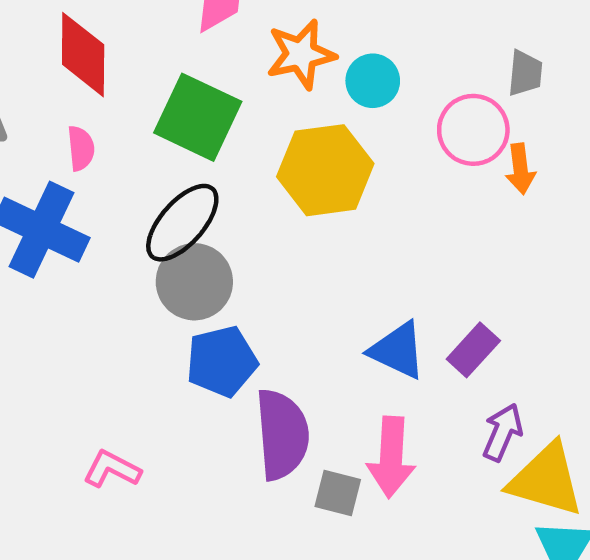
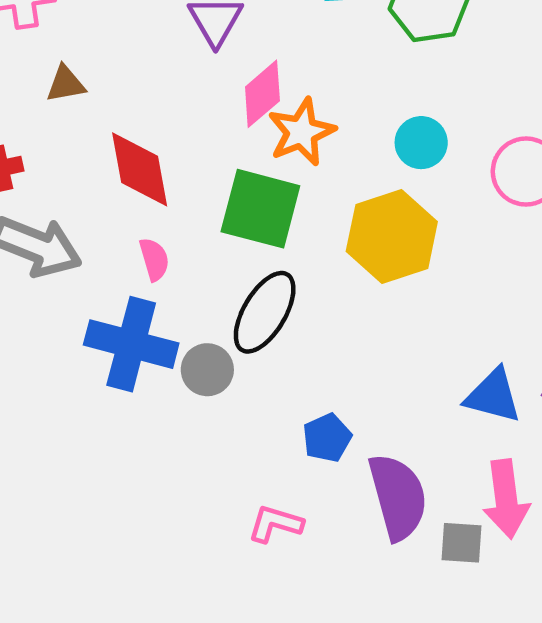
orange star: (301, 54) -> (302, 132), moved
gray circle: (194, 282) -> (207, 370), moved, size x0.7
blue pentagon: (222, 361) -> (327, 438), size x0.7
pink L-shape: (112, 469) -> (275, 524), moved

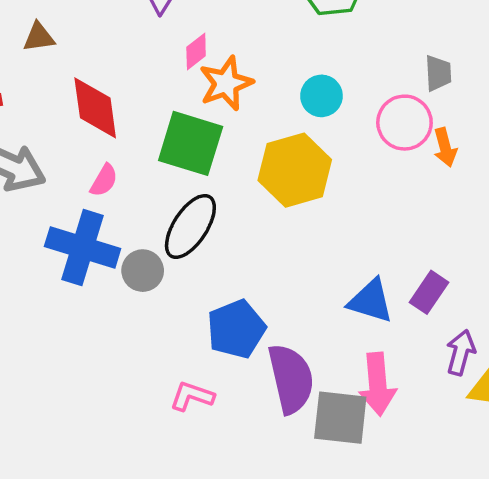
pink diamond: (262, 94) -> (196, 51), size x0.7
pink semicircle: (154, 259) -> (104, 180), turned 44
blue pentagon: (327, 438) -> (236, 329), size x1.5
gray square: (461, 543) -> (340, 418), size x1.6

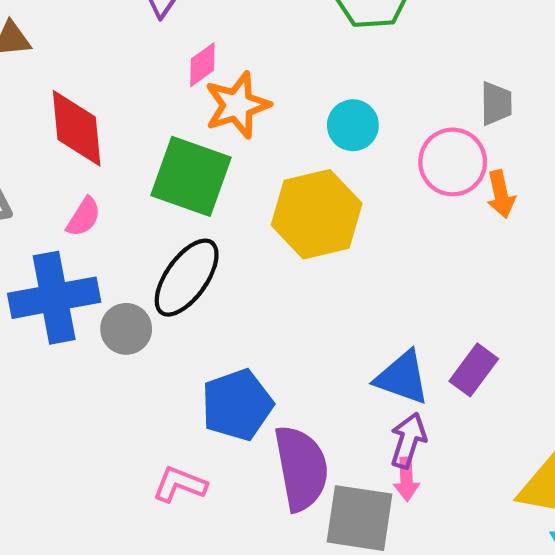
blue cross: (83, 247) -> (54, 298), turned -30
purple arrow: (461, 352) -> (408, 440), moved
pink arrow: (378, 384) -> (406, 479), size x0.6

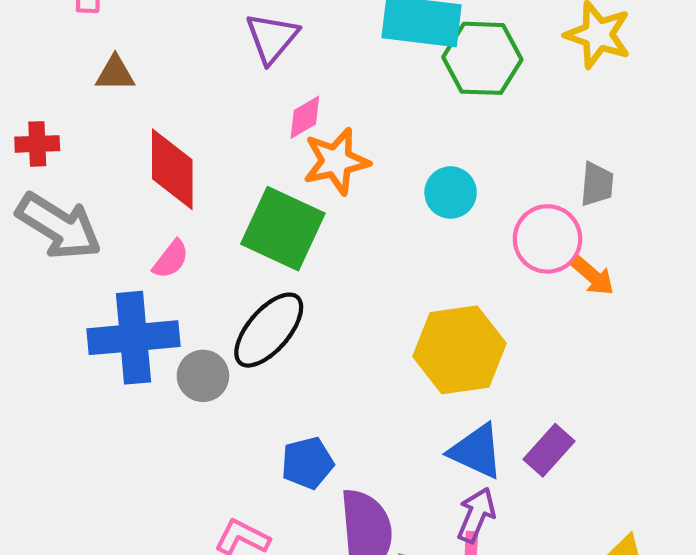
orange arrow: (501, 194) -> (593, 276), turned -42
yellow hexagon: (317, 214) -> (460, 350), moved
blue pentagon: (237, 405) -> (307, 463), size x0.7

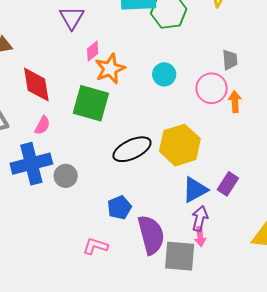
orange arrow: (593, 276) -> (235, 102), turned -125
black ellipse: (269, 330) -> (132, 149), moved, turned 33
blue triangle: (476, 451) -> (195, 190), turned -44

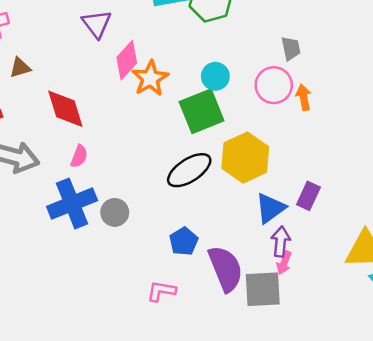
pink diamond: (93, 51) -> (127, 60), size x1.5
green square: (91, 103) -> (202, 111), moved, turned -30
pink arrow: (200, 237) -> (284, 263), turned 36

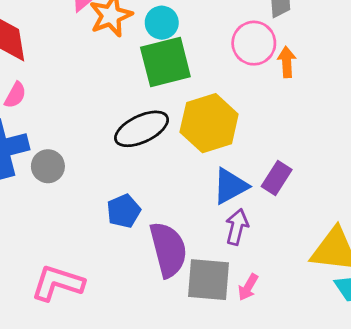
cyan circle: (215, 76) -> (162, 23), moved
pink arrow: (284, 263) -> (248, 287), moved
pink L-shape: (161, 291) -> (58, 283), moved, size x1.5

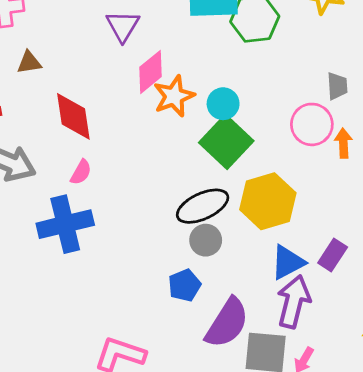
green square: (165, 62) -> (226, 142), turned -33
gray circle: (48, 166) -> (206, 240), moved
purple arrow: (237, 227) -> (294, 302), size x1.5
purple semicircle: (168, 250) -> (227, 323), turned 46

